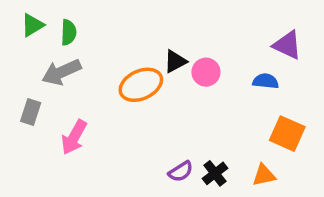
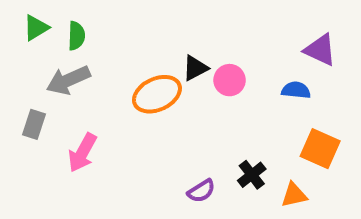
black cross: (215, 173) -> (252, 175), moved

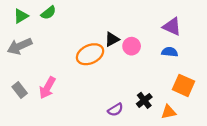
green semicircle: (76, 36) -> (48, 13), moved, turned 49
purple triangle: (320, 50) -> (172, 27), moved
gray arrow: (68, 80) -> (20, 46), moved
gray rectangle: (34, 124) -> (20, 90), moved, turned -56

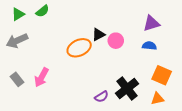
purple triangle: (172, 27) -> (151, 23), turned -42
black cross: (144, 100) -> (127, 88), size x1.6
orange triangle: (168, 112) -> (158, 99), moved

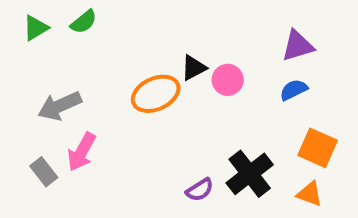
gray arrow: (17, 41) -> (60, 106), moved
blue semicircle: (149, 46) -> (294, 90), turned -32
gray rectangle: (17, 79) -> (44, 172), moved
orange triangle: (158, 99) -> (310, 194), turned 32

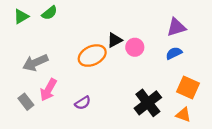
purple semicircle: (200, 190) -> (83, 103), moved

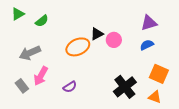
green semicircle: (50, 13) -> (42, 21), moved

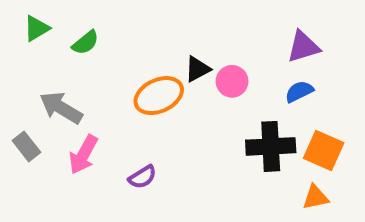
gray arrow: (30, 53) -> (61, 108), turned 55
gray rectangle: (22, 86) -> (26, 146), moved
black cross: (125, 87) -> (271, 146), moved, turned 35
orange triangle: (155, 97) -> (315, 197), turned -32

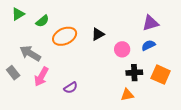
pink circle: (232, 81) -> (122, 49), moved
orange ellipse: (159, 96) -> (65, 36), moved
black cross: (271, 146) -> (134, 73), size x0.7
orange triangle: (315, 197) -> (127, 95), moved

